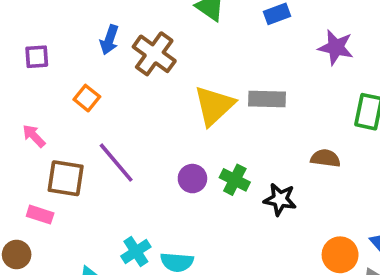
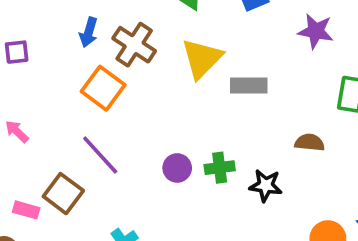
orange square: (87, 98) -> (103, 88), moved, size x1.6
yellow triangle: (214, 106) -> (202, 59), moved
brown square: (66, 178) -> (63, 194), moved, turned 30
green cross: (235, 180) -> (220, 168), turned -32

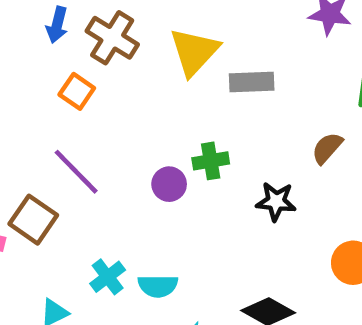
orange square: (103, 88) -> (77, 91), size x0.7
brown semicircle: (310, 143) -> (327, 148), turned -52
green cross: (220, 168) -> (211, 161), moved

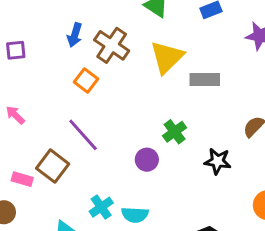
green cross: (211, 161) -> (175, 132), turned -30
purple circle: (169, 184) -> (147, 160), moved

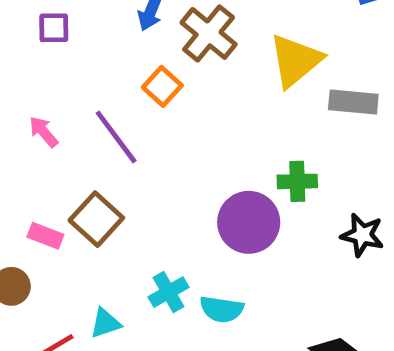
green cross: (175, 132) -> (297, 181), turned 30
purple line: (83, 135) -> (116, 137), moved
purple circle: (147, 160) -> (249, 222), size x1.6

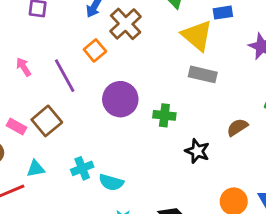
yellow triangle: (295, 60) -> (197, 36), moved, turned -48
purple circle: (249, 222) -> (120, 99), moved
cyan triangle: (105, 323) -> (36, 169), moved

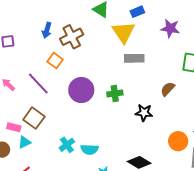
brown cross: (126, 24) -> (72, 37), turned 30
yellow triangle: (197, 36) -> (123, 32), turned 30
cyan triangle: (36, 169) -> (24, 142), moved

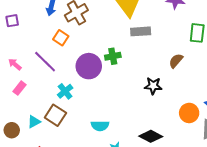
green cross: (115, 94) -> (113, 56), moved
brown square: (34, 118) -> (55, 115), moved
pink rectangle: (14, 127) -> (20, 88), moved, turned -64
cyan cross: (67, 145) -> (65, 91), moved

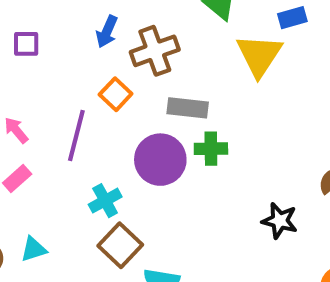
gray rectangle: (141, 31) -> (188, 108), moved
purple line: (45, 62) -> (76, 136), turned 50
brown square: (55, 115) -> (120, 245), moved

